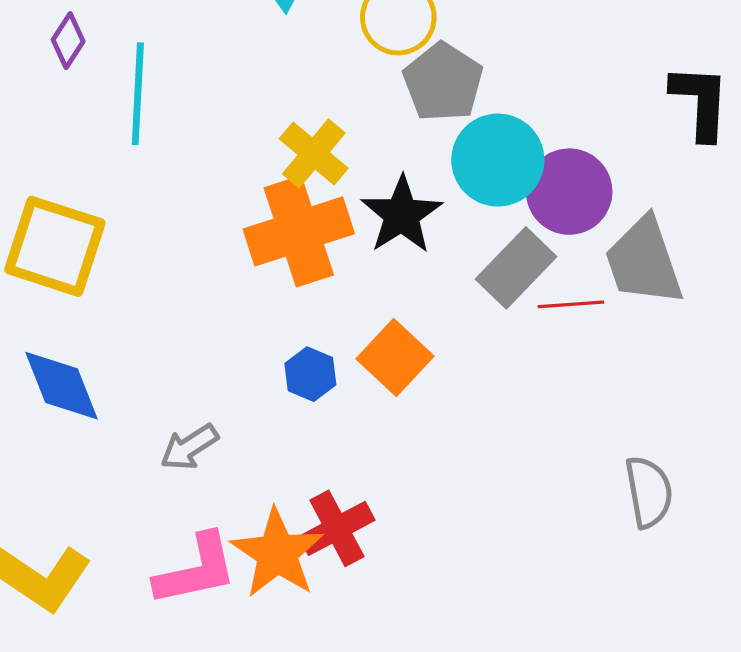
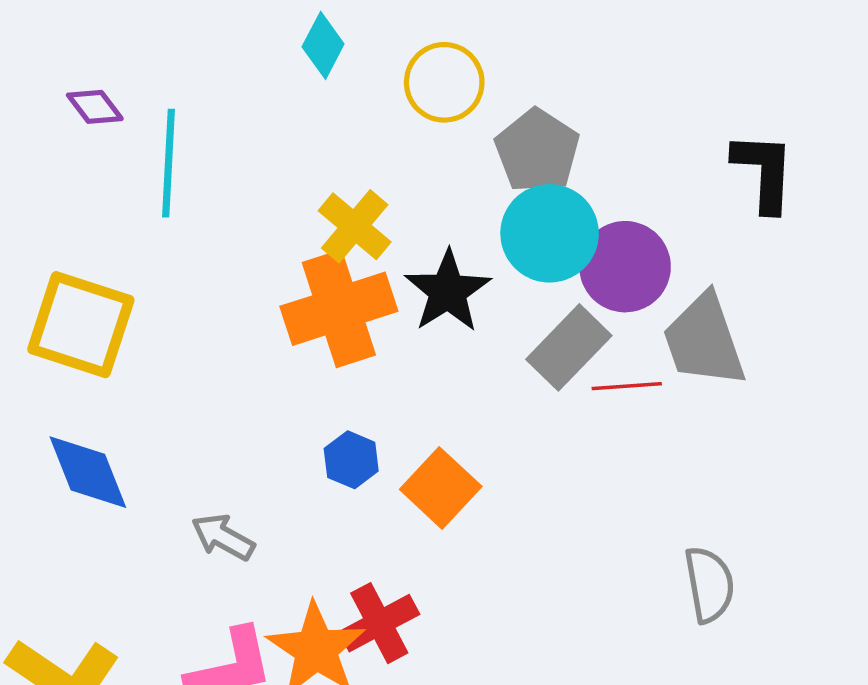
purple diamond: (68, 41) -> (95, 107), turned -70
gray pentagon: (443, 82) -> (537, 151), moved
orange square: (395, 357) -> (441, 488), moved
gray arrow: (189, 447) -> (223, 537), turned 62

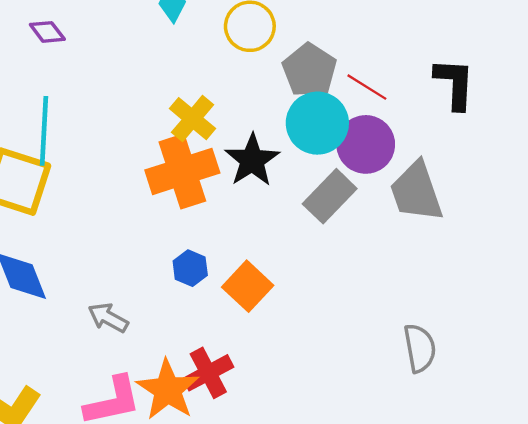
purple diamond: (95, 107) -> (47, 32), moved
cyan line: (169, 163) -> (44, 131), moved
red line: (627, 386) -> (367, 87), moved, turned 36

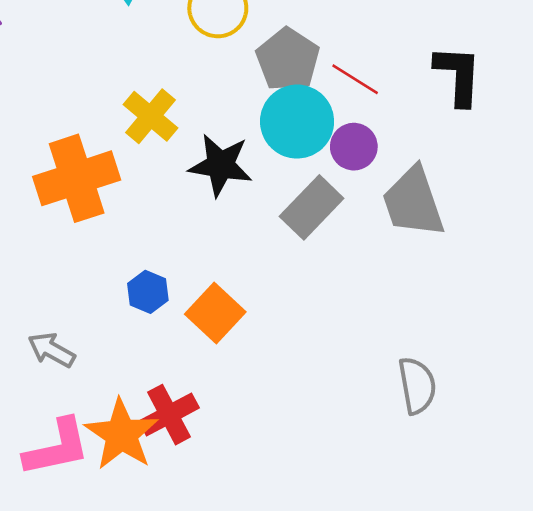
purple circle: (366, 144) -> (354, 147), size x0.7
black star: (252, 160) -> (220, 165), turned -30
orange cross: (182, 171) -> (77, 178), moved

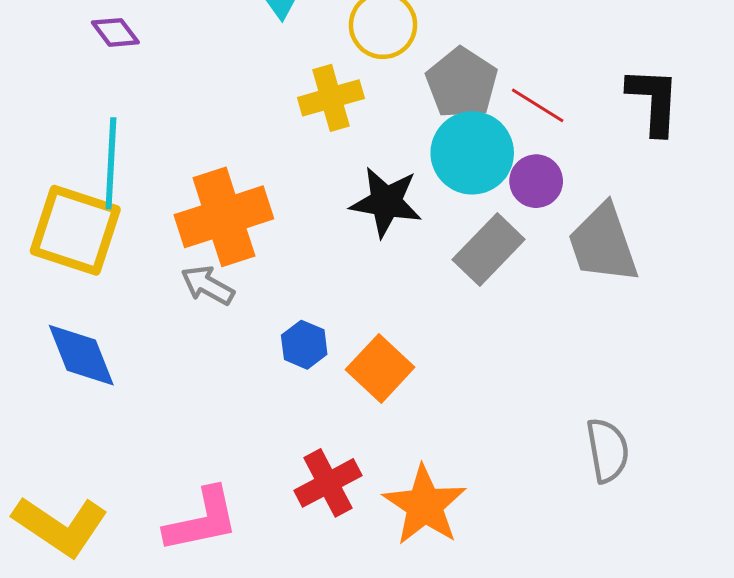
yellow cross: (151, 116) -> (331, 98), moved, turned 34
gray arrow: (52, 350) -> (208, 285), moved
orange star: (121, 434) -> (425, 505), moved

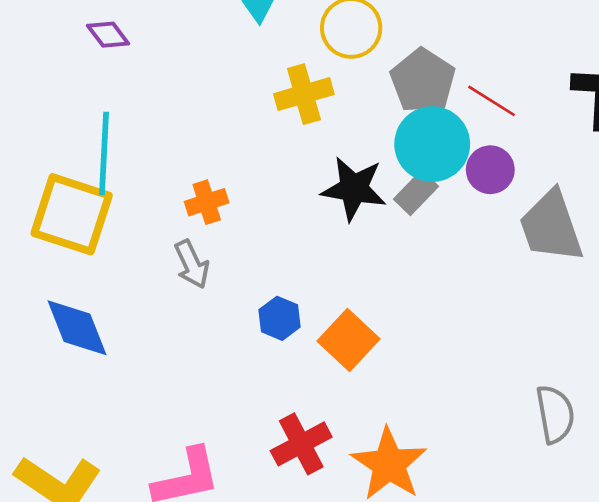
orange cross: (224, 217) -> (207, 202), size x0.5
gray rectangle: (489, 250) -> (416, 193), moved, size x0.7
gray arrow: (208, 285) -> (192, 264), turned -144

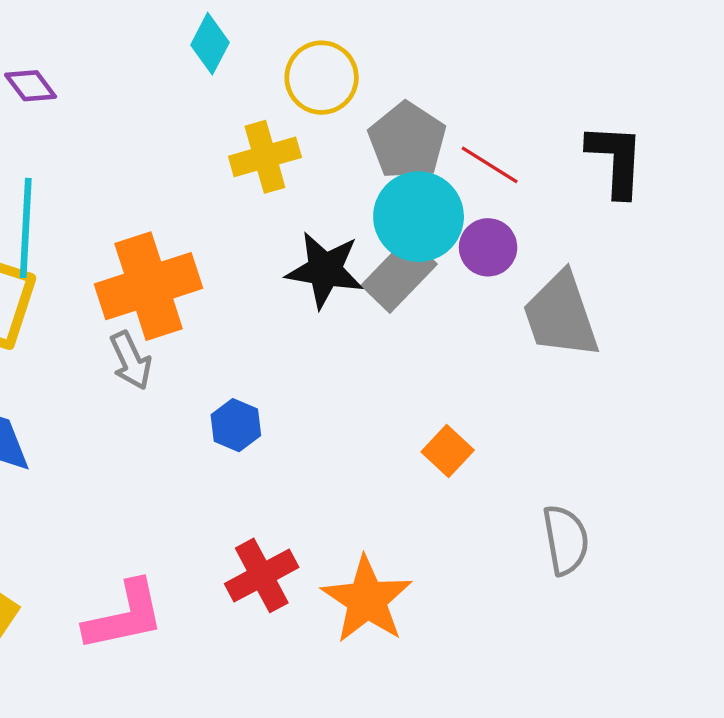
gray rectangle: (416, 193) -> (399, 275), size x1.4
orange cross: (207, 202) -> (149, 286), size x2.0
orange square: (348, 340) -> (448, 451), moved, size x0.7

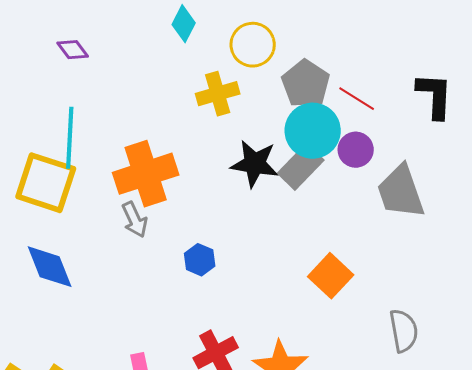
orange square: (448, 451) -> (331, 276), size x1.4

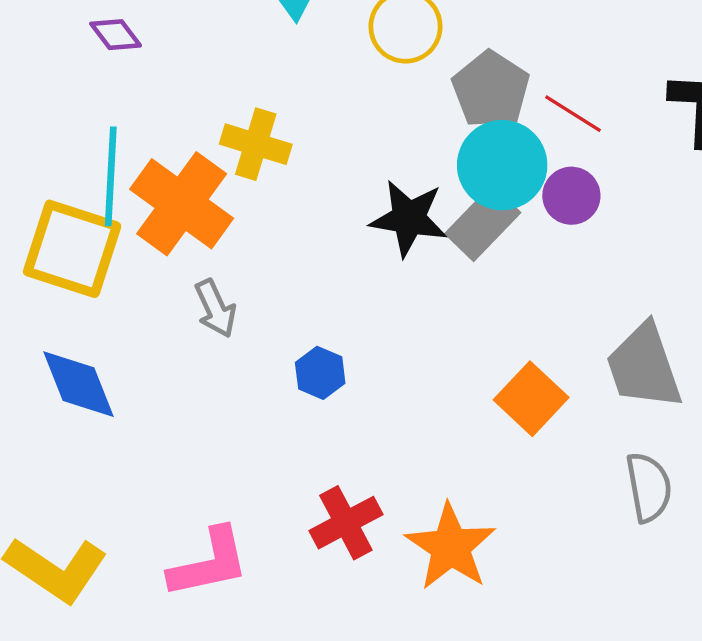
yellow cross: (218, 94) -> (256, 144), moved, turned 33
orange cross: (146, 174) -> (182, 204), moved, turned -36
gray trapezoid: (401, 192) -> (644, 366), moved

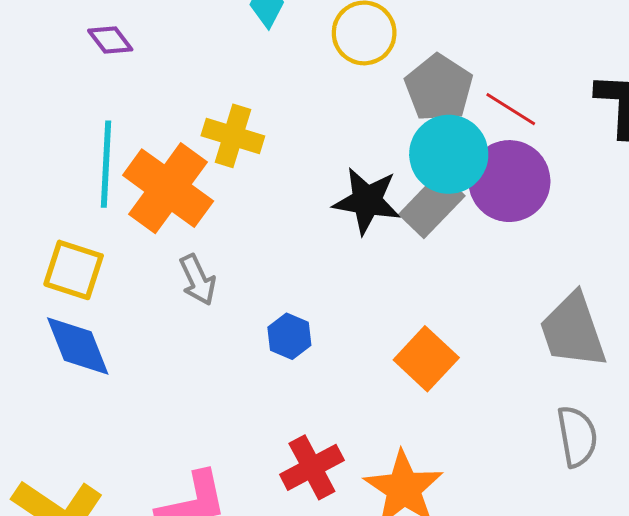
purple circle: (571, 196) -> (509, 181), size x1.6
yellow square: (72, 249) -> (74, 270), moved, size x0.7
orange square: (531, 399) -> (426, 359), moved

